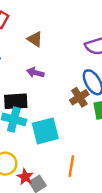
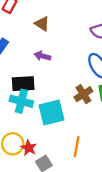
brown cross: (79, 97) -> (83, 94), moved
red star: (25, 177) -> (29, 148), moved

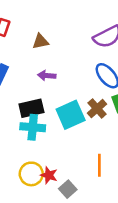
brown triangle: (42, 24) -> (41, 41), turned -35
cyan square: (52, 112) -> (71, 115), moved

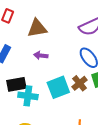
brown triangle: (41, 41) -> (37, 28), size x1.5
black rectangle: (31, 108) -> (16, 84), moved

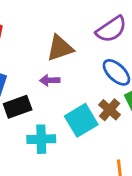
brown triangle: (37, 28) -> (60, 48), moved
black rectangle: (16, 84) -> (18, 107), moved

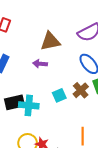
black rectangle: (18, 107) -> (14, 102), moved
cyan square: (81, 120) -> (59, 95), size x0.6

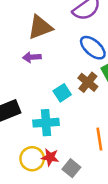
cyan cross: (29, 105) -> (46, 123), moved

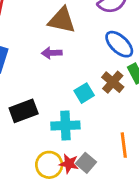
brown triangle: (40, 27) -> (62, 20), turned 32
gray square: (71, 168) -> (86, 163), moved

